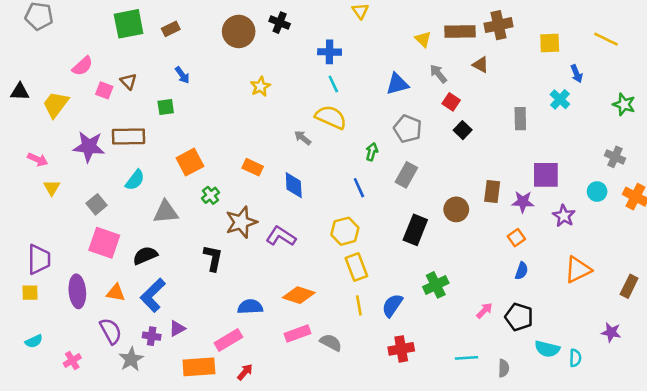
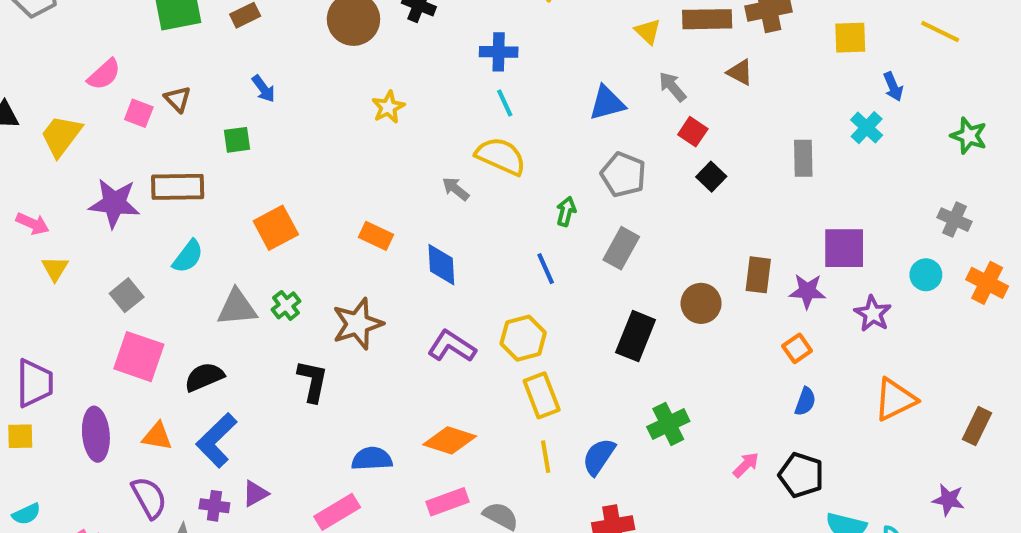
green cross: (210, 195) -> (286, 305), moved
purple L-shape: (281, 236) -> (452, 346), moved

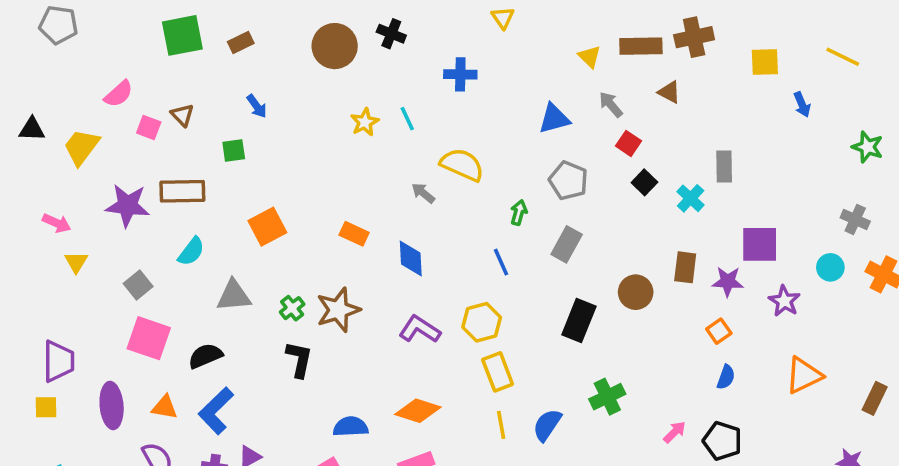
cyan line: (505, 103) -> (407, 119), moved
cyan cross: (867, 128) -> (691, 198), moved
green cross: (286, 305) -> (292, 308), moved

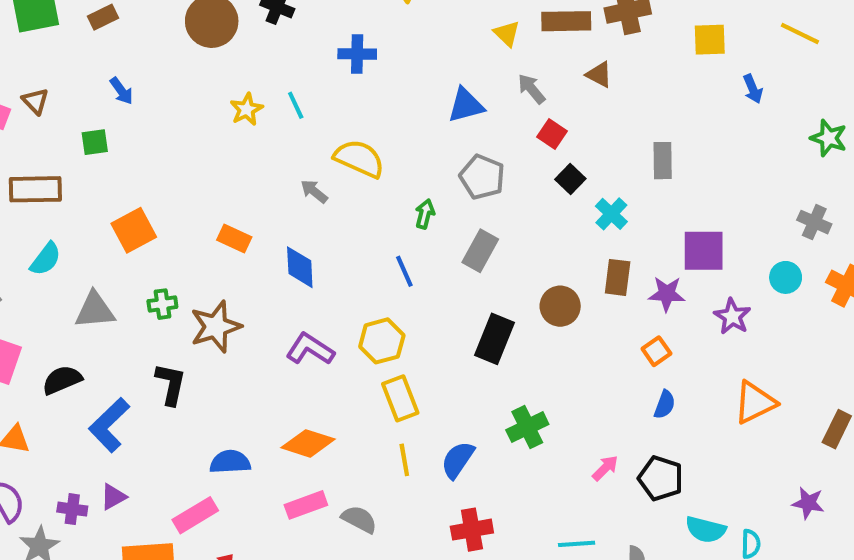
cyan cross: (691, 198) -> (611, 214), moved
green cross: (292, 308) -> (162, 304), moved, turned 30
blue L-shape: (216, 411) -> (109, 425), moved

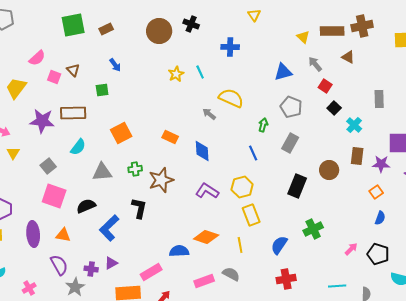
yellow line: (404, 460) -> (240, 245), moved
blue semicircle: (230, 462) -> (179, 251), moved
pink rectangle: (306, 505) -> (204, 281), moved

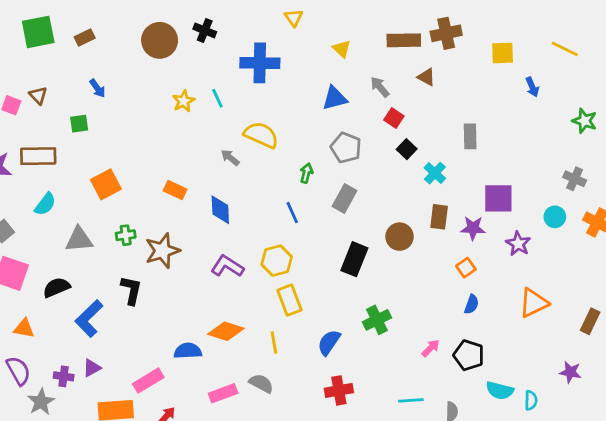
yellow triangle: (303, 37) -> (342, 49), moved
blue cross: (230, 47) -> (260, 63), size x1.5

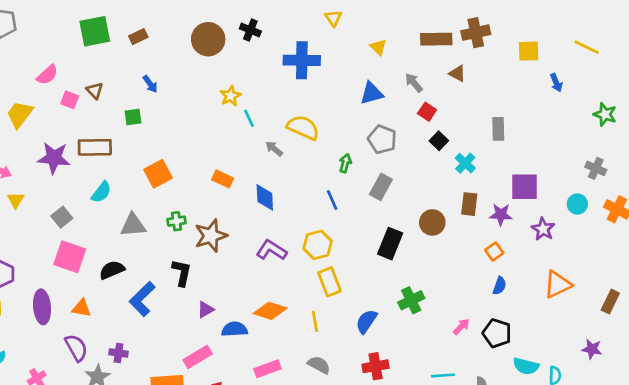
cyan line: (217, 98) -> (249, 118), moved
purple triangle: (92, 368) -> (206, 309), moved
gray semicircle: (261, 383) -> (319, 365), moved

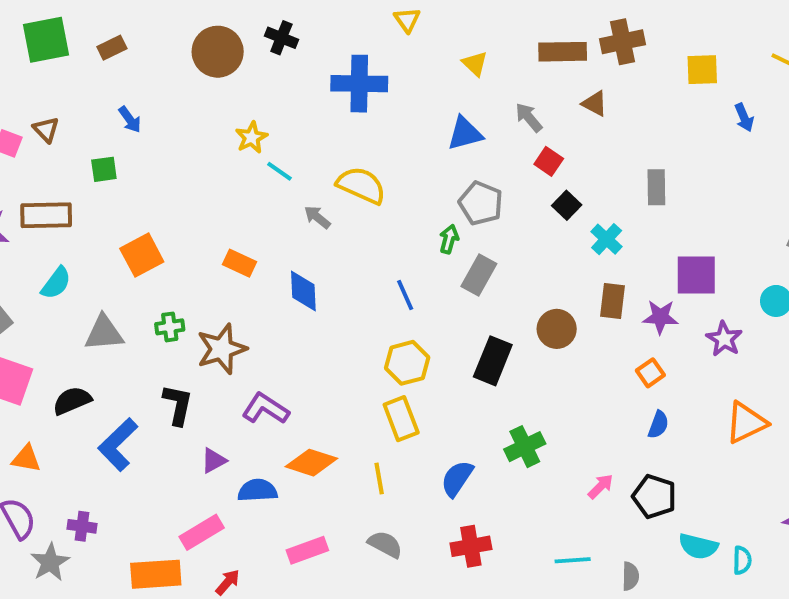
cyan line: (249, 118) -> (279, 171), turned -30
green arrow: (345, 163) -> (449, 239), moved
yellow hexagon: (318, 245) -> (407, 363), moved
purple L-shape: (271, 250) -> (265, 409), moved

